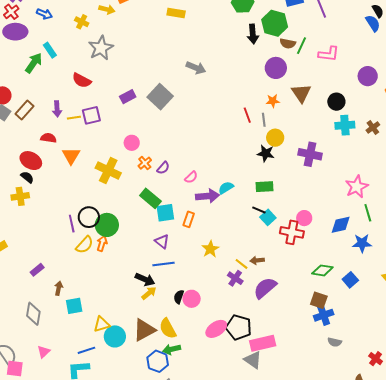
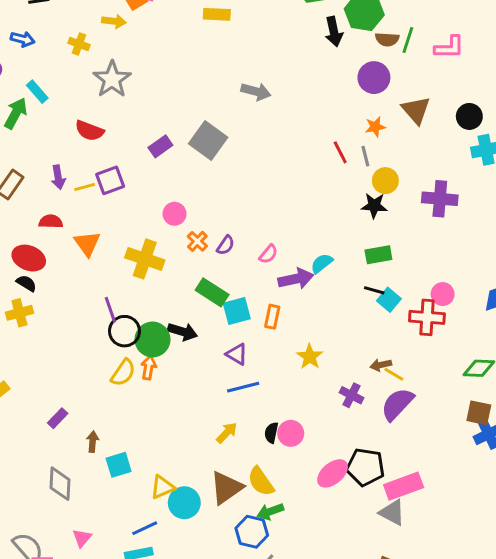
purple line: (72, 224) -> (110, 310), moved
yellow line: (241, 264) -> (394, 374), moved
black arrow: (145, 279) -> (183, 332), moved

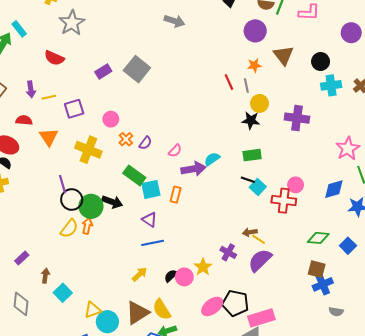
gray arrow: (256, 92) -> (174, 21), moved
purple square: (110, 180) -> (74, 109), moved
yellow star: (310, 357) -> (203, 267), moved
black semicircle: (271, 433) -> (171, 276), turned 32
cyan square: (119, 465) -> (63, 293), turned -30

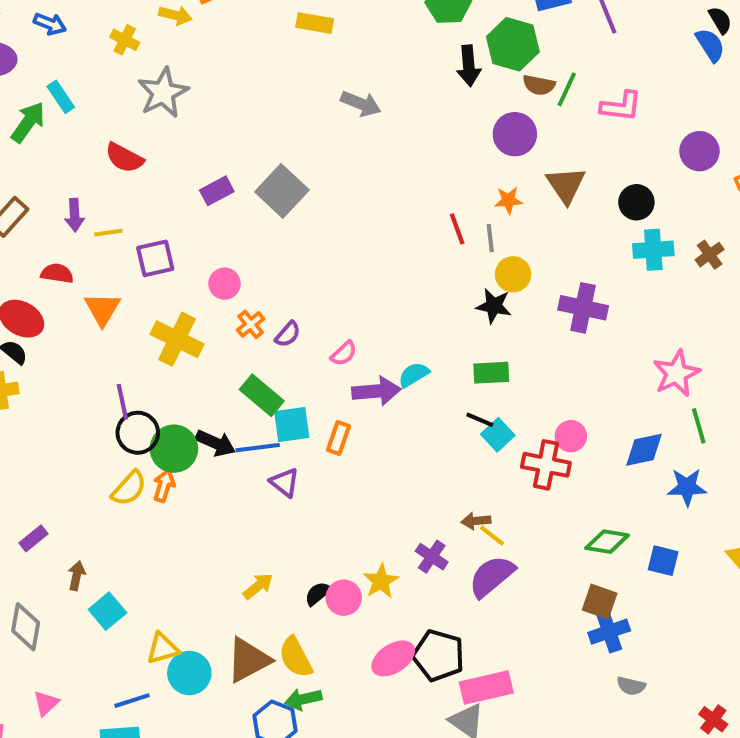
blue line: (153, 243) -> (258, 448), moved
blue square: (348, 246) -> (663, 561), turned -35

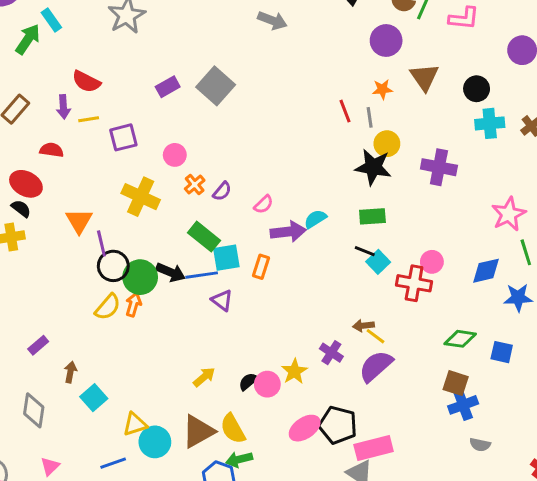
red semicircle: (124, 158) -> (86, 82), moved
black star: (494, 306) -> (373, 167), size x1.4
orange triangle: (102, 309) -> (79, 221), moved

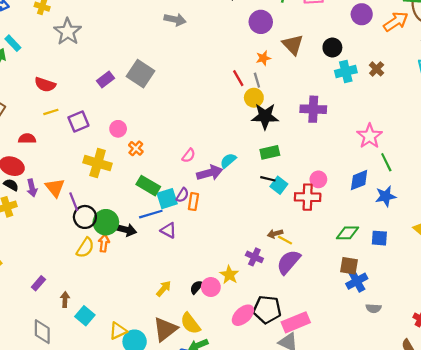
purple arrow: (63, 107) -> (32, 188), moved
yellow circle: (387, 144) -> (254, 98), moved
purple semicircle: (222, 191) -> (182, 195), moved
black arrow: (171, 272) -> (126, 230), moved

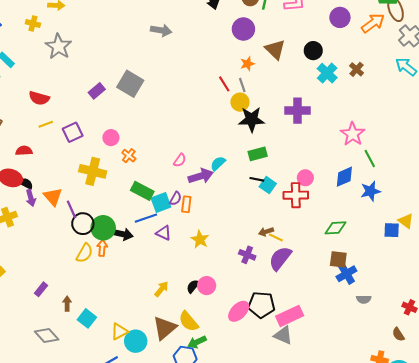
cyan cross: (346, 72) -> (327, 73), turned -30
black semicircle: (11, 185) -> (26, 183), moved
blue square: (379, 238) -> (392, 230), moved
yellow star: (229, 275) -> (200, 239), moved
gray diamond: (42, 332) -> (47, 335), turned -40

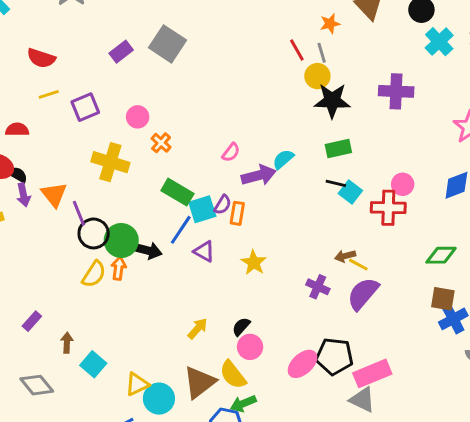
blue line: (146, 218) -> (181, 230), turned -40
pink circle: (207, 286) -> (250, 347), moved

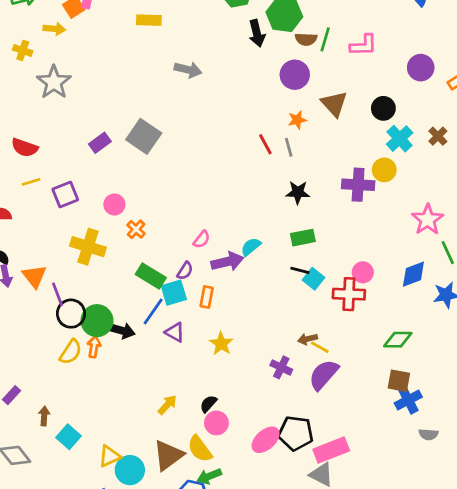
yellow circle: (317, 76) -> (384, 170), moved
black star: (332, 101) -> (298, 192), size x0.7
purple semicircle: (223, 205) -> (185, 271), moved

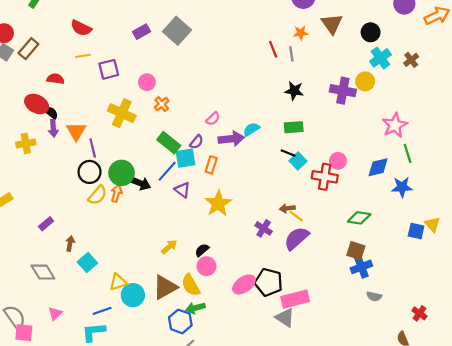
black circle: (71, 314) -> (90, 172), moved
yellow star: (221, 344) -> (218, 204), size x1.4

